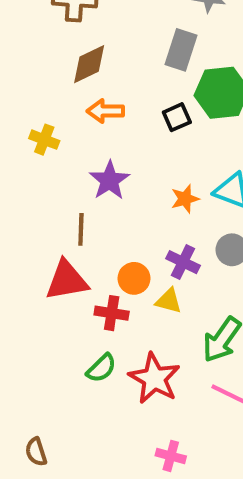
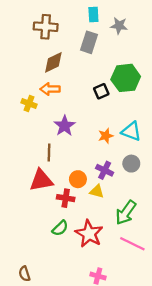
gray rectangle: (181, 50) -> (89, 42), moved
orange arrow: (105, 111) -> (50, 89), moved

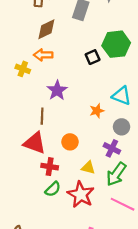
orange star: (106, 136) -> (97, 111), moved
purple cross: (105, 170) -> (112, 148), moved
red triangle: (41, 180) -> (35, 143), turned 30
yellow triangle: (97, 191) -> (88, 168), moved
red cross: (66, 198) -> (50, 167), moved

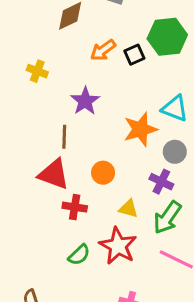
orange arrow: (43, 55) -> (103, 50), moved, turned -36
orange star: (97, 111) -> (140, 129), size x1.6
green semicircle: (53, 189) -> (79, 255), moved

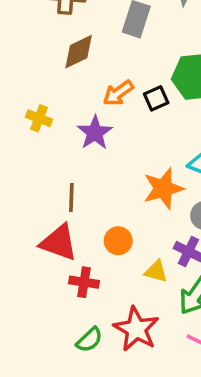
purple star: (85, 101) -> (95, 133), moved
yellow triangle: (128, 209) -> (156, 271), moved

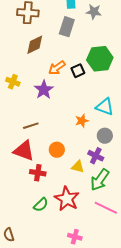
orange star: (163, 188) -> (82, 121), size x0.6
brown line: (71, 198) -> (31, 126), turned 70

